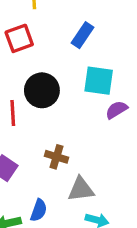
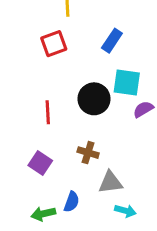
black circle: (42, 90) -> (94, 99), moved

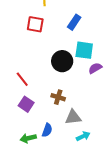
red square: (54, 44) -> (35, 24), turned 30
red line: (48, 112) -> (22, 79), moved, turned -35
cyan arrow: (125, 211) -> (83, 136), turned -40

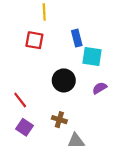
blue rectangle: (74, 22) -> (77, 38), turned -49
cyan square: (84, 50) -> (92, 57), moved

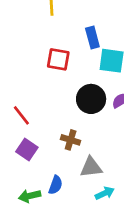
red square: (34, 40) -> (58, 59), moved
black circle: (64, 80) -> (91, 99), moved

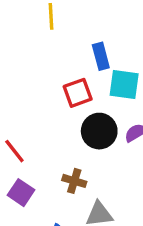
red square: (58, 59) -> (78, 93), moved, turned -30

